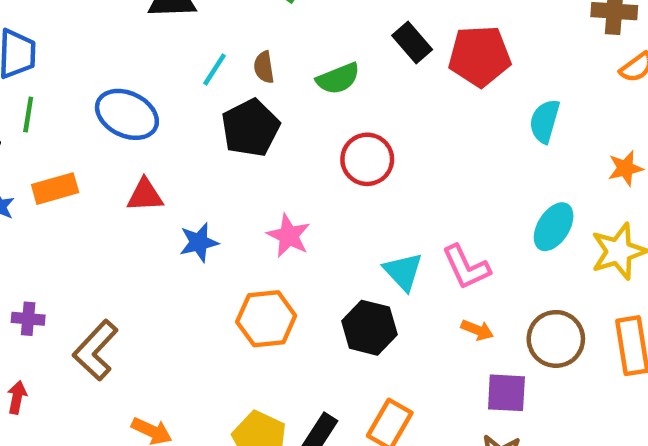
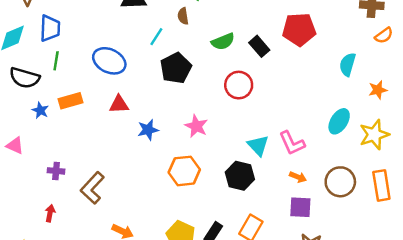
black rectangle: (412, 43) -> (259, 46), moved
brown semicircle: (264, 67) -> (183, 16), moved
cyan semicircle: (545, 121) -> (348, 64), moved
purple square: (506, 393) -> (300, 207), moved

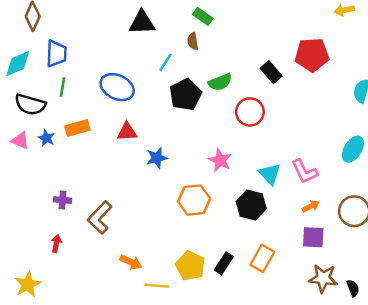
green semicircle: (223, 41) -> (220, 82), moved
pink star: (196, 126) -> (220, 160), moved
pink triangle: (15, 146) -> (20, 140), moved
orange arrow: (298, 177) -> (311, 206), turned -49

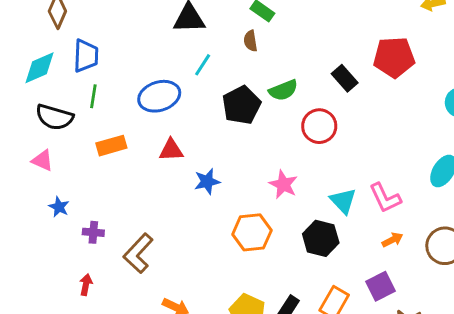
cyan line: (166, 62) -> (203, 65), moved
blue ellipse: (117, 87) -> (159, 96), turned -44
blue star: (46, 138) -> (59, 207), moved
purple square: (313, 237) -> (381, 286), moved, turned -30

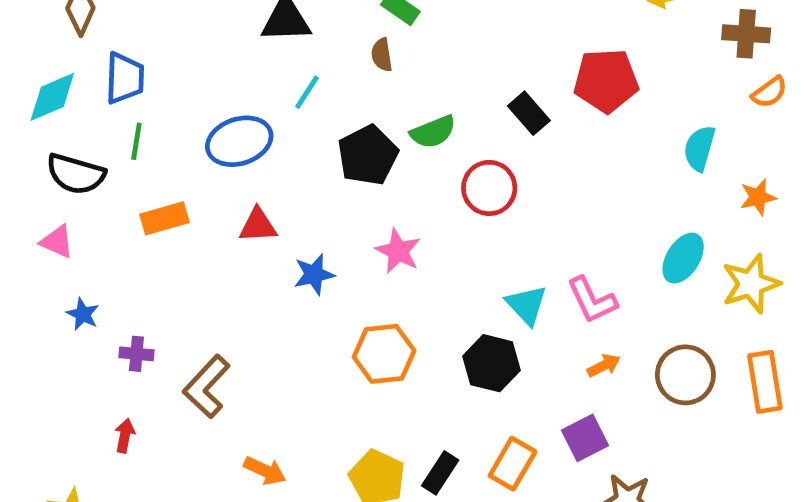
pink star: (283, 184) -> (398, 251), moved

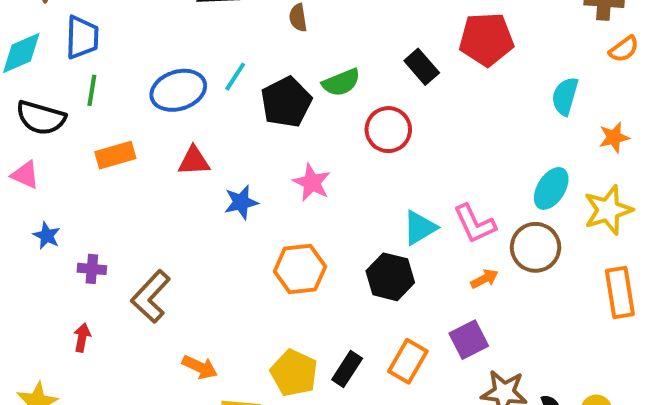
cyan line: (307, 92) -> (235, 77), moved
cyan triangle: (527, 305) -> (420, 228), turned 42
brown circle: (685, 375) -> (536, 247), moved

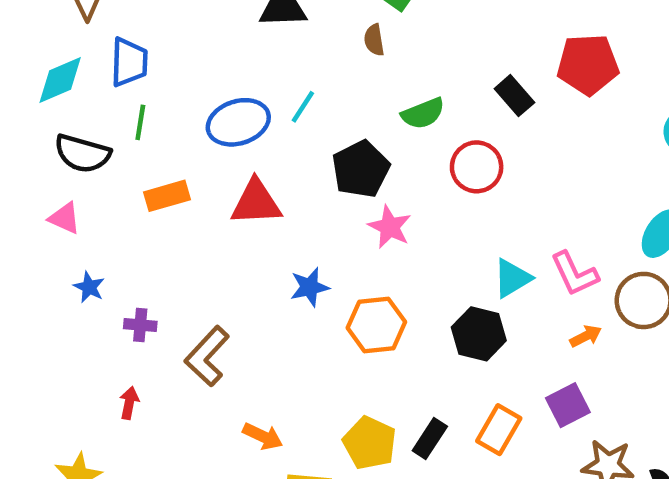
black pentagon: (286, 102) -> (361, 169), moved
red triangle: (194, 161) -> (256, 202), size x1.4
blue star: (241, 202) -> (310, 287), moved

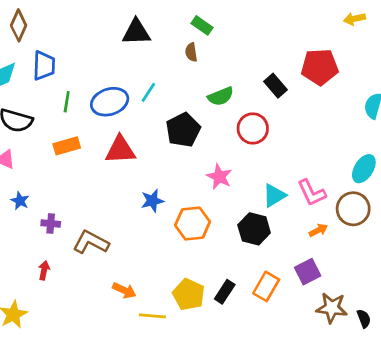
green line: (140, 122) -> (67, 102), moved
pink star: (390, 227) -> (219, 177), moved
brown L-shape: (207, 356) -> (91, 242), turned 75

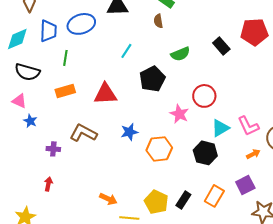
blue ellipse: (110, 102) -> (81, 24), moved
red circle: (253, 128) -> (204, 96), moved
blue star: (20, 201) -> (30, 121), moved
brown L-shape: (91, 242) -> (83, 133), moved

